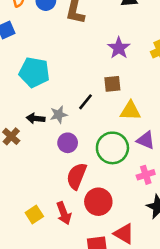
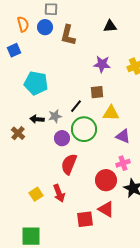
purple star: (119, 48) -> (102, 64), turned -30
green circle: (112, 148) -> (84, 129), moved
red circle: (98, 202) -> (106, 180), moved

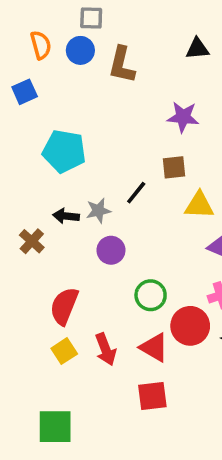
green circle: (84, 129) -> (151, 295), moved, size x0.7
red semicircle: (69, 164) -> (64, 306), moved
red triangle: (106, 209) -> (154, 347), moved

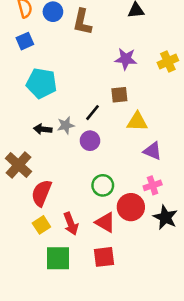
blue square: (25, 92) -> (25, 41), moved
brown cross: (32, 241) -> (18, 165), moved, size x1.5
purple circle: (111, 250) -> (90, 141), moved
green square: (55, 427) -> (58, 258), moved

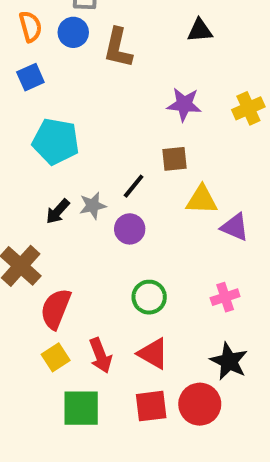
black arrow: (43, 129) -> (58, 211), turned -54
purple triangle: (153, 151) -> (235, 227), moved
red circle: (131, 207) -> (200, 404), moved
black star: (165, 217) -> (229, 361), moved

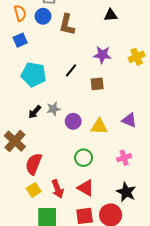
black line: (134, 186) -> (71, 70), moved
yellow triangle: (202, 200) -> (99, 126), moved

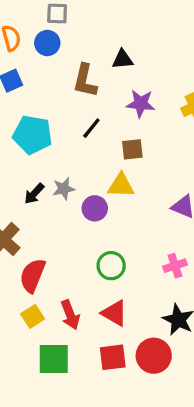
black triangle: (111, 15) -> (123, 59), moved
brown L-shape: (67, 25) -> (85, 81), moved
yellow triangle: (99, 126) -> (121, 185), moved

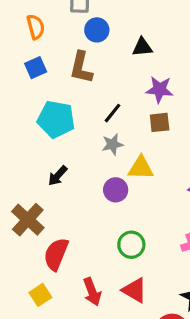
blue circle: (47, 43) -> (97, 30), moved
brown L-shape: (85, 81) -> (81, 68), moved
brown square: (132, 149) -> (160, 122), moved
gray star: (64, 189) -> (112, 144), moved
yellow square: (33, 316) -> (40, 295), moved

